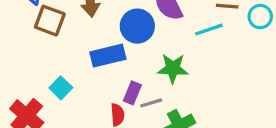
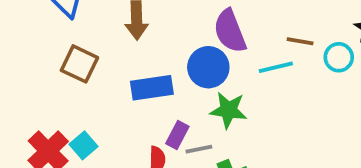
brown square: (50, 21) -> (79, 64), moved
blue circle: (137, 26) -> (208, 67), moved
cyan square: (61, 88) -> (84, 145), moved

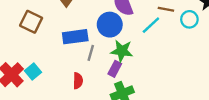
cyan line: (276, 67) -> (151, 25), turned -30
purple rectangle: (177, 135) -> (115, 69), moved
gray line: (199, 149) -> (91, 53), moved, turned -63

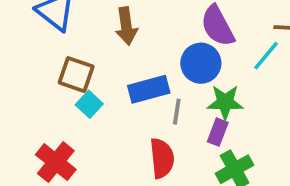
cyan square: (33, 72) -> (89, 104), moved
red semicircle: (78, 81) -> (162, 158), size x1.5

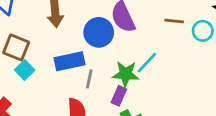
cyan line: (266, 56) -> (147, 63), moved
blue circle: (201, 63) -> (99, 32), moved

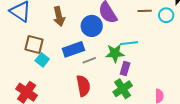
cyan line: (147, 63) -> (129, 43), turned 48
gray line: (89, 79) -> (89, 60), turned 64
purple rectangle: (119, 96) -> (125, 69), moved

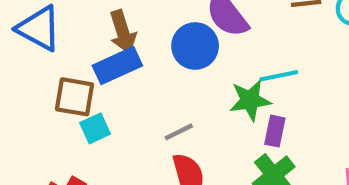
blue rectangle: (73, 49) -> (117, 66), moved
cyan square: (42, 60) -> (95, 128), turned 32
gray line: (89, 60) -> (179, 132), moved

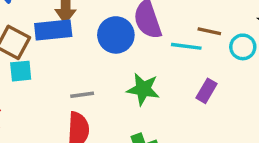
cyan line: (279, 76) -> (186, 46), moved
purple rectangle: (275, 131) -> (206, 91), moved

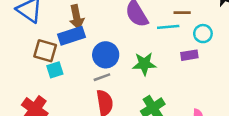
blue circle: (116, 35) -> (106, 55), moved
cyan circle: (243, 47) -> (203, 34), moved
purple rectangle: (206, 91) -> (189, 55), turned 63

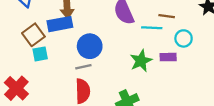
brown square: (45, 51) -> (33, 35), turned 30
green star: (144, 64) -> (141, 61), moved, turned -30

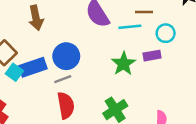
blue rectangle: (60, 24) -> (33, 67), moved
cyan square: (40, 54) -> (14, 72), turned -35

